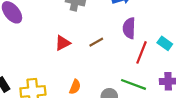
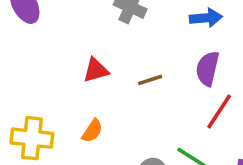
orange semicircle: (75, 87) -> (92, 131), moved

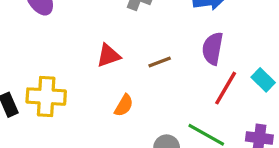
orange semicircle: (92, 131) -> (124, 105), moved
yellow cross: (32, 138) -> (46, 97), moved

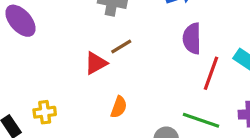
brown line: (160, 62) -> (121, 46), moved
yellow cross: (46, 97) -> (45, 112), size x0.6

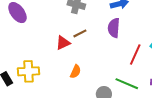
purple semicircle: (192, 38) -> (114, 28), moved
yellow cross: (45, 112) -> (29, 71), size x1.5

